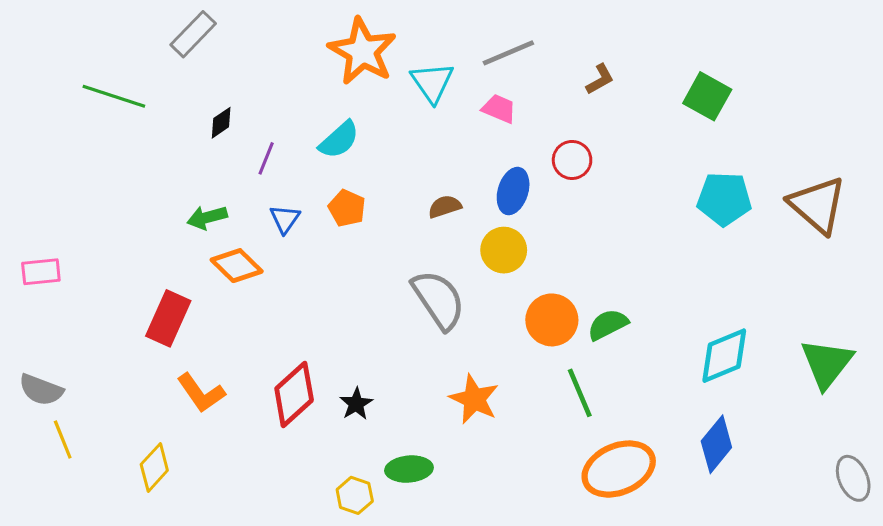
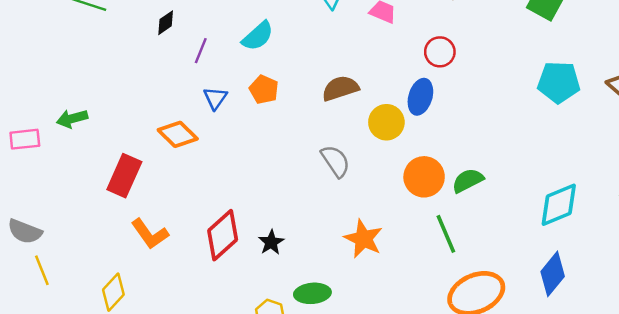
blue ellipse: (513, 191) -> (420, 97), moved
brown semicircle: (445, 207) -> (340, 88), size x1.4
green arrow: (207, 217) -> (72, 119), moved
gray semicircle: (439, 300) -> (335, 161), size x0.7

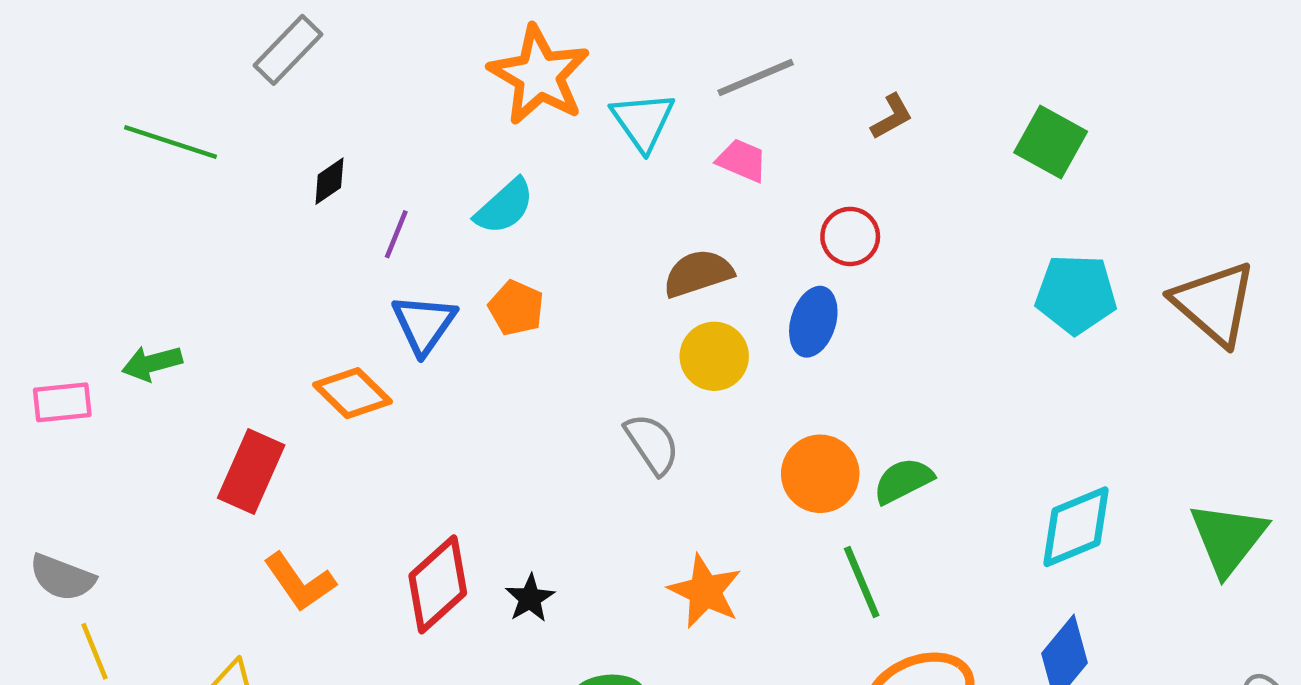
brown semicircle: (340, 88) -> (698, 273), moved
blue triangle: (215, 98) -> (424, 324), size x1.4
yellow circle: (386, 122) -> (714, 356), moved

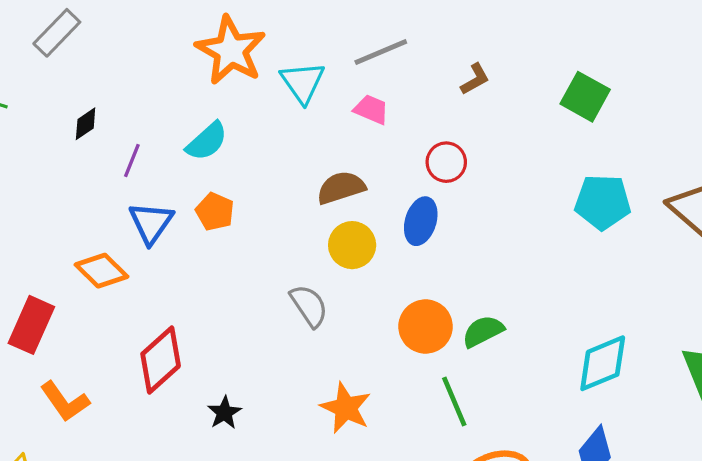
red diamond: (438, 584) -> (161, 360), moved

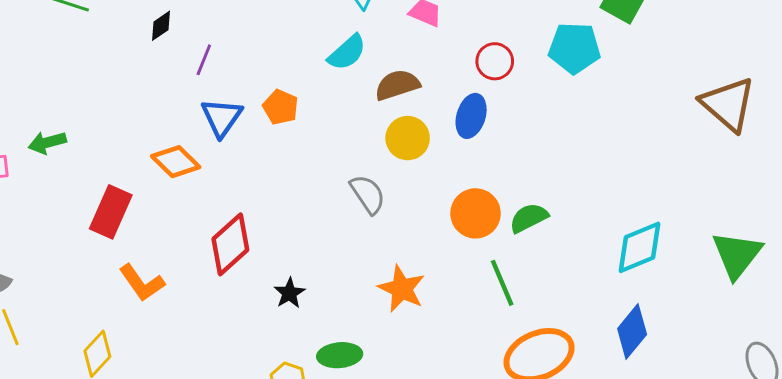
cyan semicircle: (207, 141) -> (347, 52), moved
cyan pentagon: (603, 202) -> (574, 48), moved

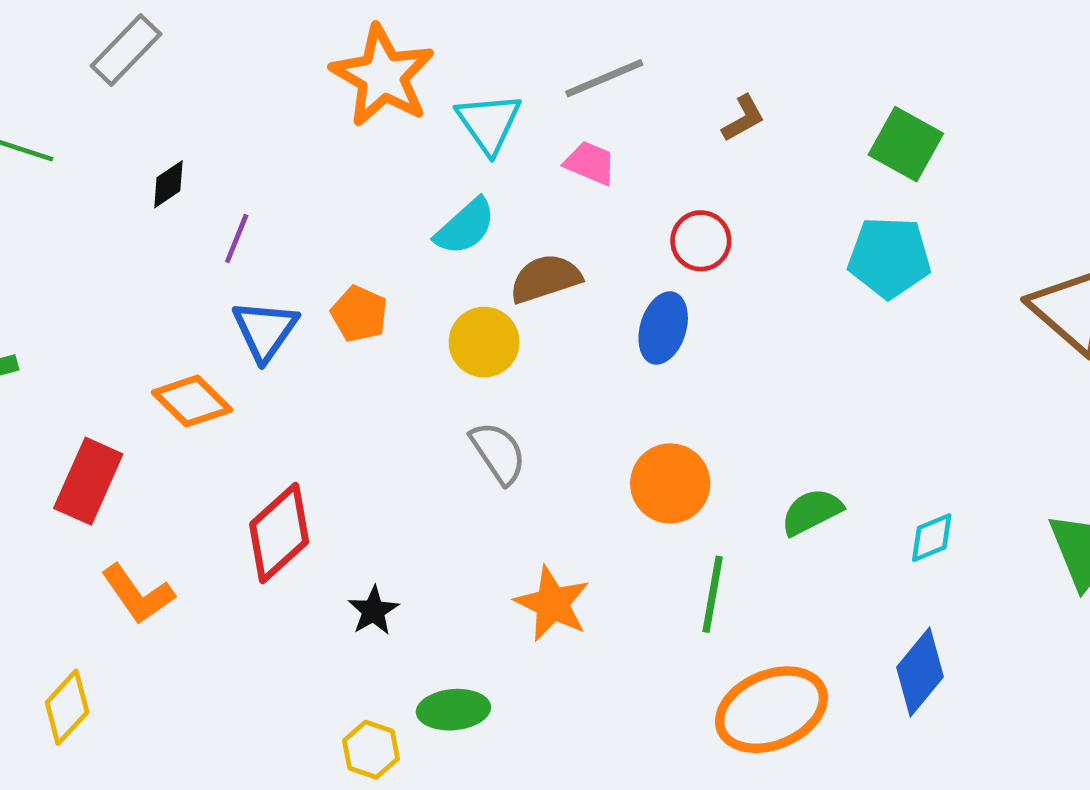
cyan pentagon: (574, 48) -> (889, 257), moved
yellow circle: (408, 138) -> (484, 342), moved
green semicircle: (529, 218) -> (812, 512), moved
cyan diamond: (639, 247) -> (932, 538), size x0.6
green line: (502, 283) -> (713, 594), turned 33

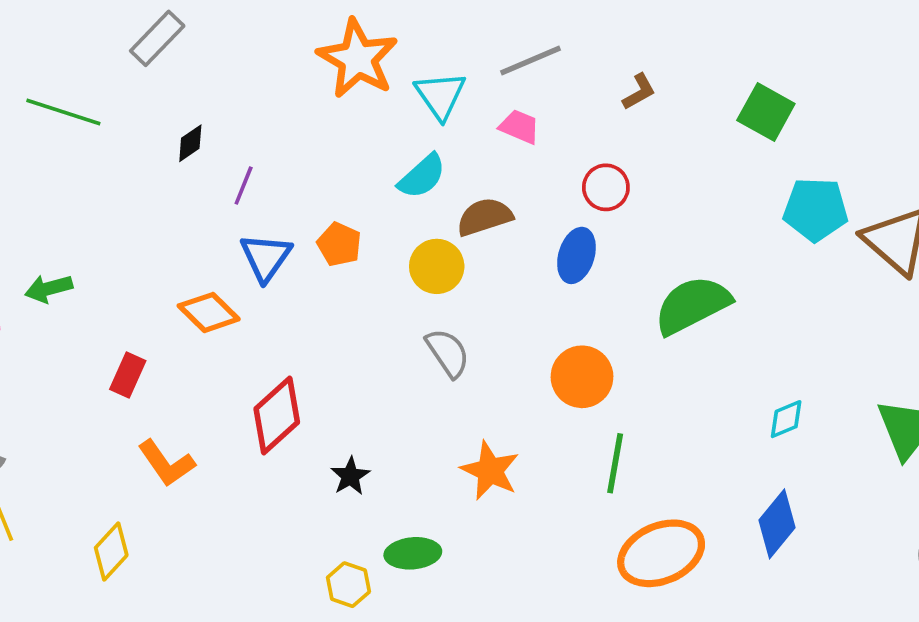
cyan pentagon: (889, 257) -> (816, 209), moved
red rectangle: (88, 481) -> (128, 375), size x0.7
green semicircle: (812, 512) -> (692, 305), moved, size x1.6

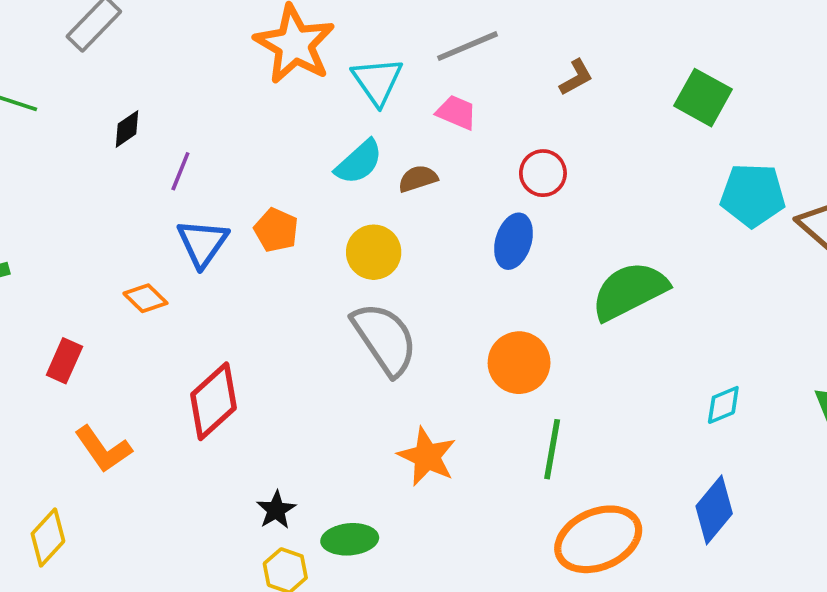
brown semicircle: (485, 217) -> (418, 179), moved, size x0.7
orange diamond: (209, 312) -> (145, 298), size x0.7
gray semicircle: (448, 353) -> (385, 339), size x1.5
black star: (350, 476) -> (276, 510), moved

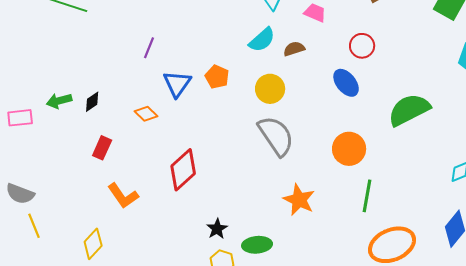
black diamond: (127, 129) -> (92, 102), moved
purple line: (180, 171) -> (149, 48), moved
blue ellipse: (514, 241) -> (346, 83), turned -56

